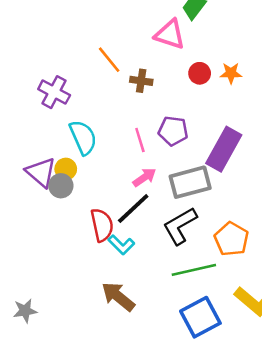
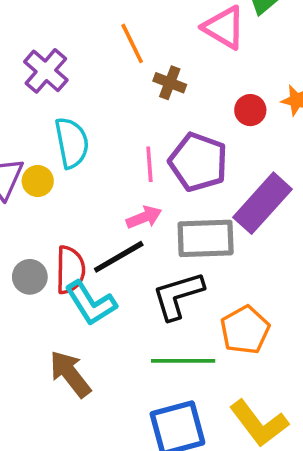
red circle: (200, 73) -> (250, 110), moved
purple pentagon: (173, 131) -> (198, 162), size x1.4
gray circle: (61, 186) -> (30, 277), moved
cyan L-shape: (121, 245) -> (91, 303), size x1.4

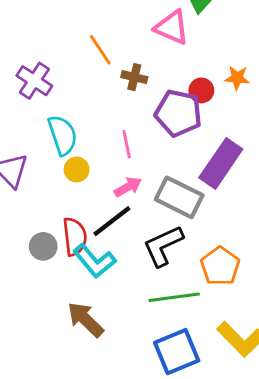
purple pentagon: (198, 162) -> (178, 113), moved
yellow circle: (38, 181) -> (77, 170), moved
gray rectangle: (206, 238) -> (179, 197), turned 36

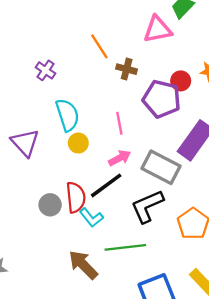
pink triangle: (172, 27) -> (158, 29), turned -36
purple cross: (34, 81) -> (45, 70), size x0.7
cyan L-shape: (94, 261) -> (91, 217), size x0.7
green line: (174, 297) -> (125, 247), moved

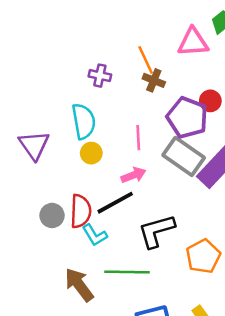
orange line: (99, 46) -> (146, 60), moved
purple cross: (45, 70) -> (100, 76), moved, turned -30
gray rectangle: (161, 167) -> (184, 156), moved

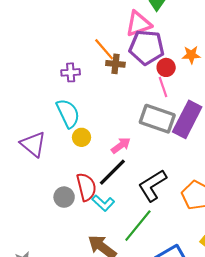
purple pentagon: (187, 118) -> (147, 47), moved
pink line: (138, 138) -> (163, 87), moved
green line: (127, 272) -> (138, 226), turned -36

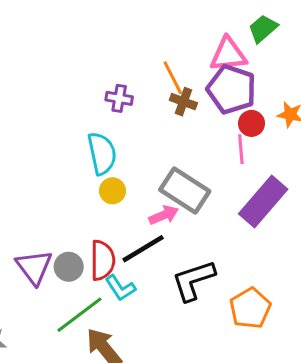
gray rectangle: (157, 119) -> (185, 191), moved
purple triangle: (33, 144) -> (34, 267), moved
green line: (138, 226) -> (79, 315), moved

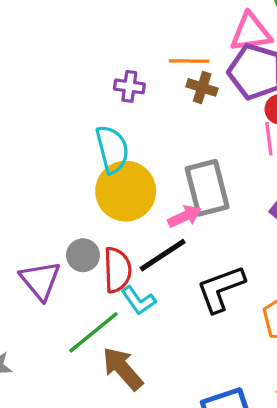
orange line: (173, 78) -> (189, 61), turned -60
yellow circle: (112, 191) -> (126, 191), size x2.0
gray rectangle: (185, 191) -> (207, 188), turned 45
gray circle: (69, 267) -> (83, 255), moved

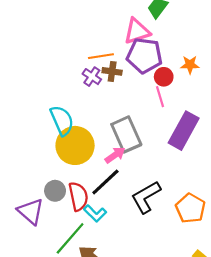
purple cross: (129, 86) -> (92, 77), moved, turned 36

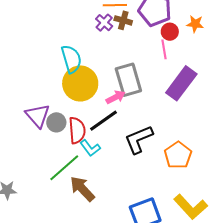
purple triangle: (31, 211) -> (38, 116), moved

